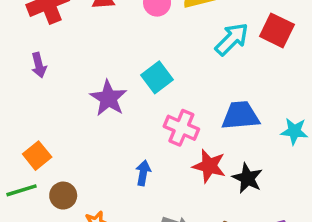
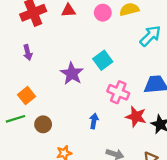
orange square: (37, 156) -> (27, 96), moved
green line: (21, 190) -> (15, 119), moved
brown circle: (63, 196) -> (43, 124), moved

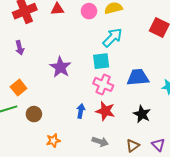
cyan arrow: (150, 36) -> (112, 38), moved
cyan square: (103, 60) -> (101, 61), moved, turned 30
red star: (136, 117) -> (105, 111), moved

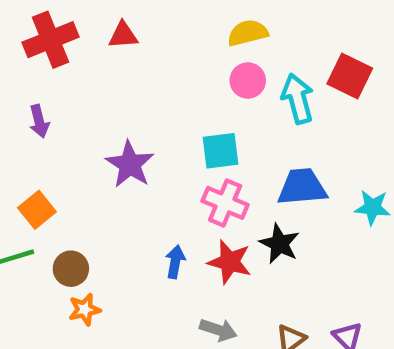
pink circle: (89, 11) -> (248, 80), moved
cyan arrow: (112, 38) -> (298, 99), moved, turned -60
black star: (142, 114) -> (279, 244), moved
orange star: (53, 141) -> (85, 309), moved

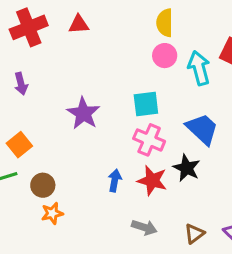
yellow semicircle: (248, 33) -> (165, 23), turned -76
blue trapezoid: (302, 187) -> (202, 129), turned 48

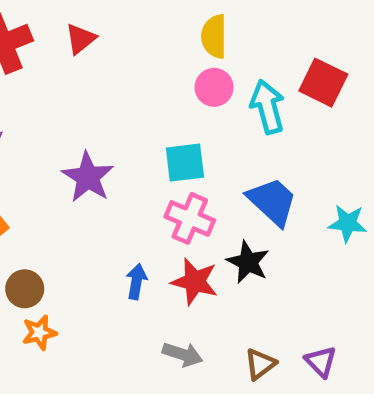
red triangle: (79, 24) -> (81, 39), turned -35

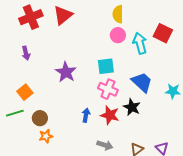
red triangle: (81, 39) -> (63, 15), size x1.5

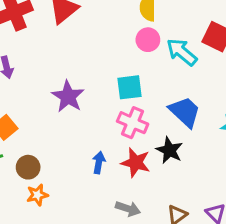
cyan arrow: (140, 43) -> (182, 52), turned -35

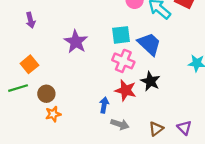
blue trapezoid: (185, 112) -> (149, 44), moved
blue arrow: (99, 163) -> (104, 105), moved

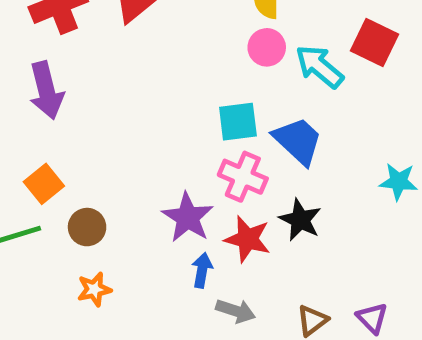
purple arrow: (31, 20) -> (46, 90), size x1.6
purple star: (76, 42) -> (188, 217), moved
brown circle: (46, 94) -> (87, 227), moved

